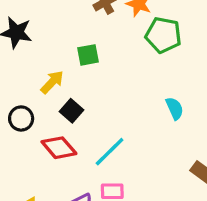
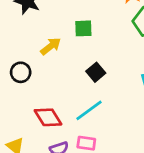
black square: (72, 111) -> (96, 72), moved
red diamond: (59, 148) -> (48, 117), moved

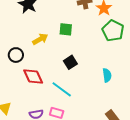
cyan line: (89, 110) -> (62, 89), turned 65
red diamond: (48, 117) -> (33, 76), moved

